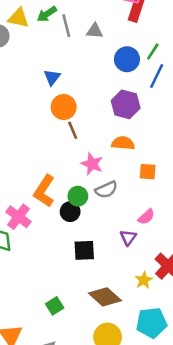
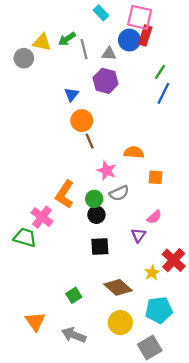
blue circle: (127, 59) -> (129, 40), moved
purple hexagon: (126, 104) -> (106, 81), moved
black circle: (70, 212) -> (96, 215), moved

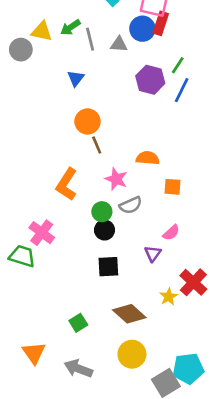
purple hexagon: (106, 81) -> (150, 80), moved
blue triangle: (71, 94) -> (76, 78), moved
orange L-shape: (65, 194) -> (67, 184), moved
cyan pentagon: (159, 310) -> (188, 369), moved

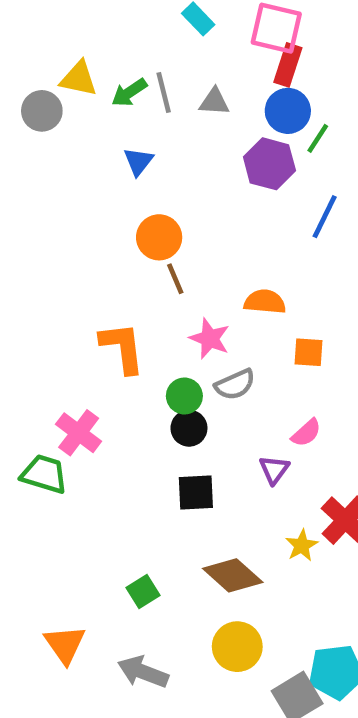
green arrow: (71, 27) -> (129, 92), moved
blue circle: (142, 29) -> (288, 111), moved
blue line: (182, 90) -> (325, 217), moved
orange L-shape: (67, 184) -> (122, 348), turned 140

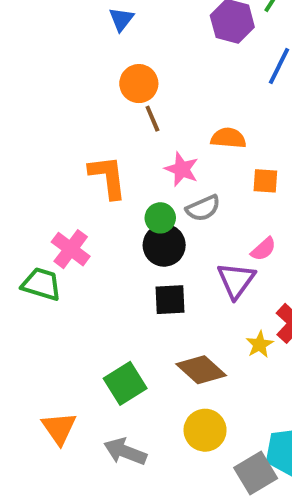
black circle: (189, 428) -> (164, 245), size x1.4
purple triangle: (274, 470) -> (236, 280), size x1.5
green square: (143, 591) -> (125, 383), size x1.5

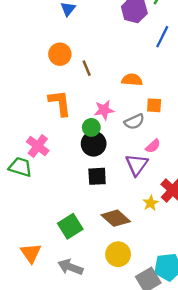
orange circle: (139, 84) -> (60, 54), moved
pink star: (182, 169) -> (104, 110), moved, turned -30
gray semicircle: (203, 208) -> (134, 122), moved

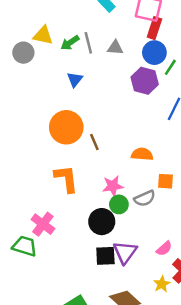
orange circle: (60, 54) -> (66, 127), size x1.4
green circle: (91, 127) -> (119, 204), moved
pink semicircle: (153, 146) -> (164, 249), moved
purple triangle: (137, 165) -> (125, 252), moved

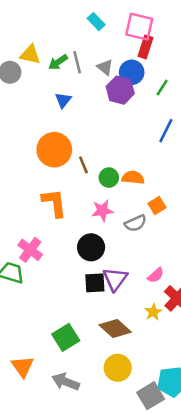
gray triangle: (115, 48) -> (105, 67), turned 35
blue circle: (154, 53) -> (132, 72), moved
purple hexagon: (145, 81) -> (120, 90), moved
orange square: (165, 181) -> (157, 205), turned -35
green circle: (119, 204) -> (109, 178), moved

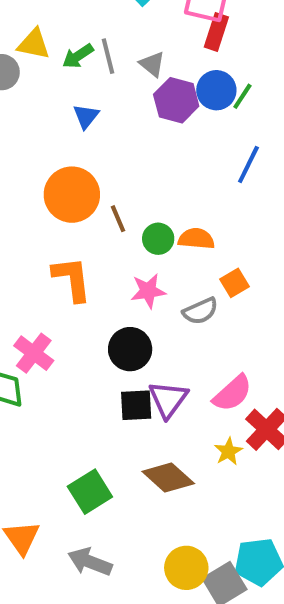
blue circle: (132, 72) -> (216, 90), moved
pink semicircle: (156, 275) -> (232, 393), size x1.5
yellow circle: (118, 368) -> (186, 568), moved

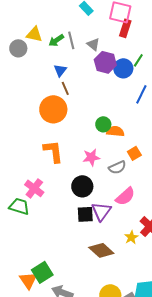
blue circle: (216, 90) -> (123, 68), moved
brown line: (118, 219) -> (65, 88), moved
green circle: (158, 239) -> (103, 124), moved
pink semicircle: (232, 393) -> (125, 196), moved
green square: (90, 492) -> (42, 272), moved

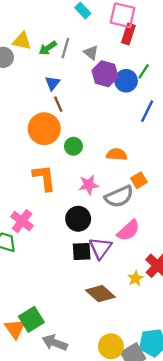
gray line: (71, 40) -> (65, 48), turned 30
green circle: (103, 124) -> (73, 146), moved
gray semicircle: (117, 167) -> (119, 197), size x1.4

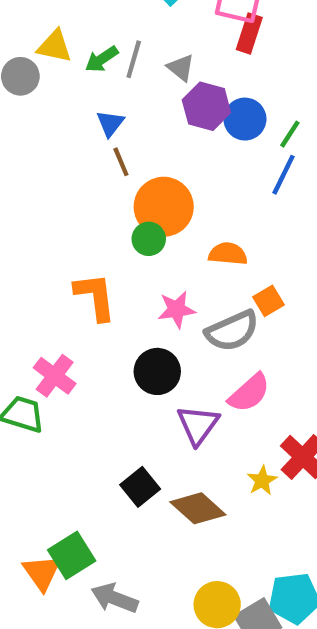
green line: (144, 71) -> (290, 134), moved
orange circle: (44, 129) -> (164, 207), moved
black square: (82, 252) -> (140, 487), moved, turned -36

